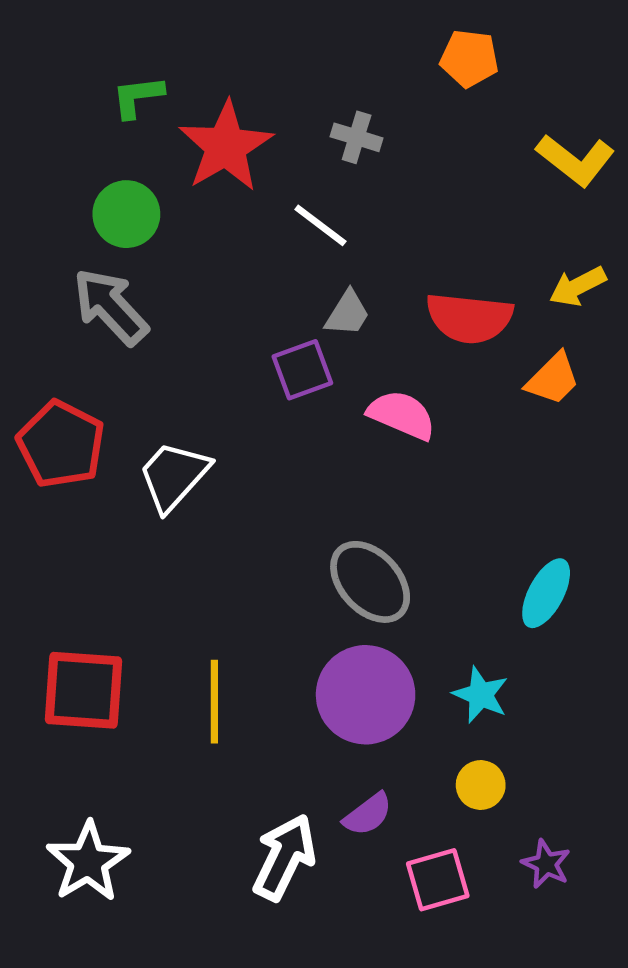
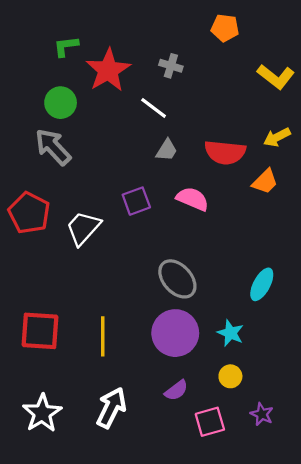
purple square: (302, 370) -> (136, 201), moved
white arrow: (284, 857) -> (111, 408), moved

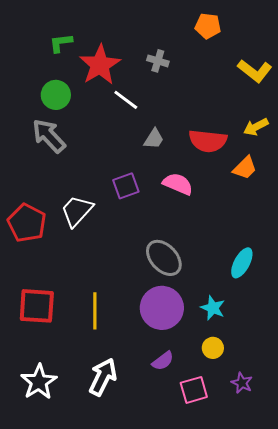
white line: (154, 108) -> (126, 100), moved
red pentagon: (29, 213) -> (27, 223), moved

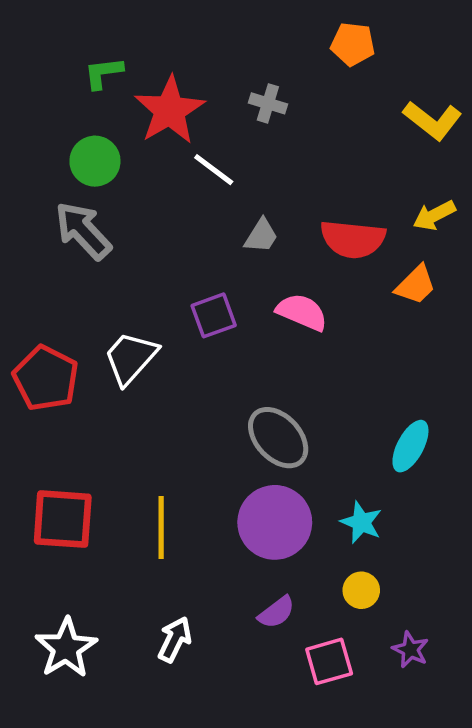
white arrow: (103, 377) -> (175, 639), size x0.7

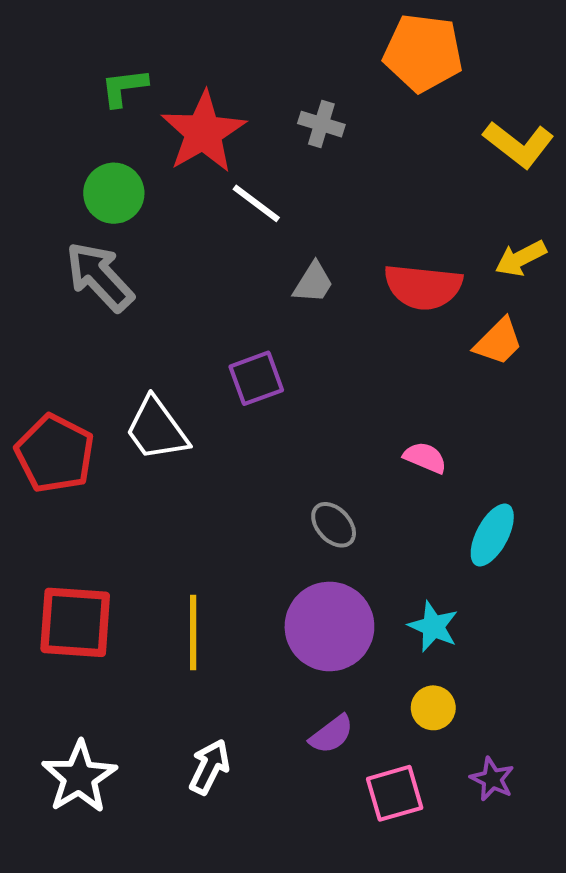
orange pentagon: (353, 44) -> (423, 53), size x1.5
pink semicircle: (302, 312) -> (425, 458), moved, size x0.7
white trapezoid: (131, 358) -> (157, 429), turned -78
gray ellipse: (278, 438) -> (334, 525), size x0.6

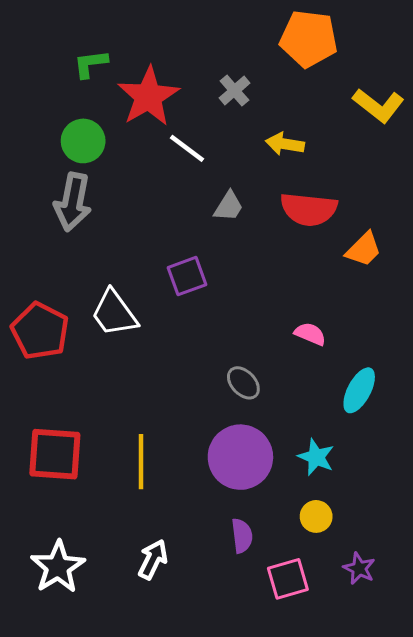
gray cross: (321, 124) -> (234, 91), turned 32
yellow arrow: (521, 258) -> (285, 144), moved, turned 36
gray arrow: (100, 277) -> (73, 202), turned -126
purple semicircle: (332, 734) -> (242, 536), turned -60

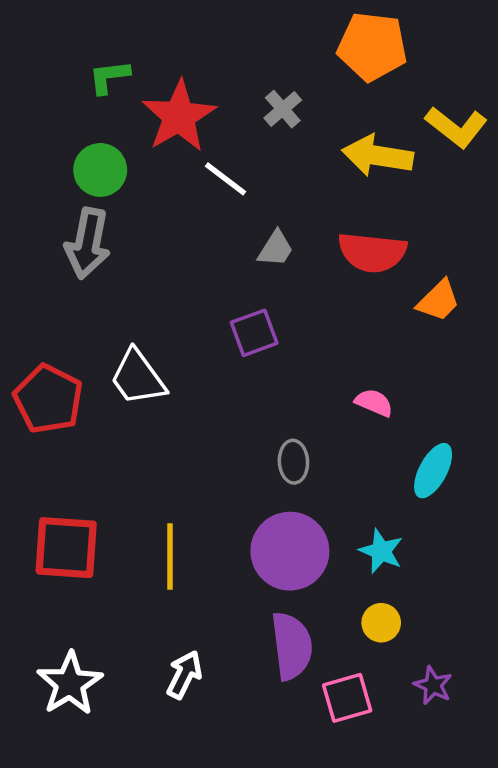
yellow arrow: (285, 144) -> (378, 156), moved, size x1.5
purple square: (187, 276) -> (254, 333), moved
gray ellipse: (243, 383) -> (293, 462), turned 40
purple semicircle: (242, 536) -> (292, 646), size x1.6

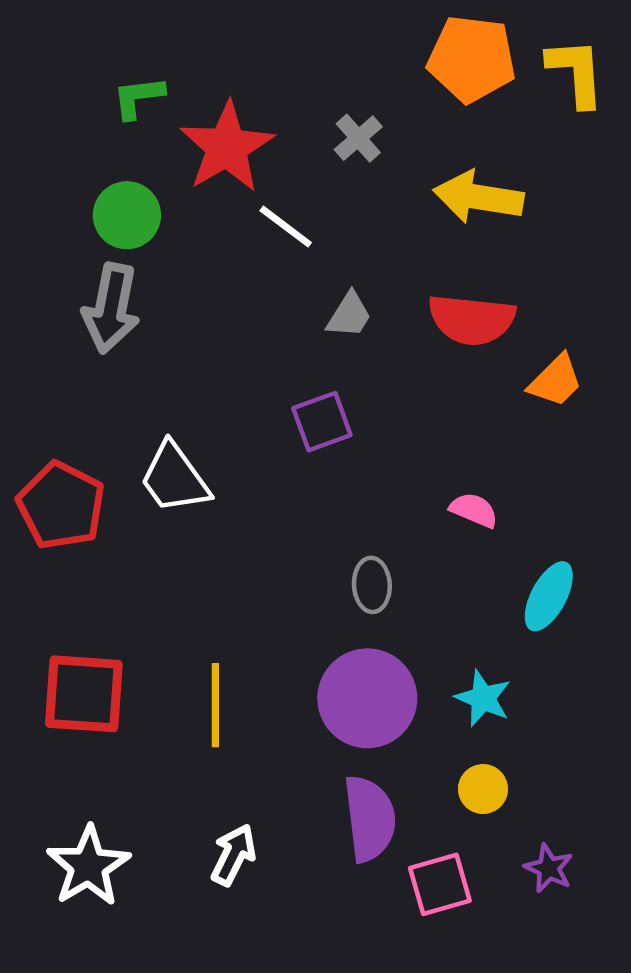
yellow L-shape: (456, 127) -> (576, 72), moved, turned -132

